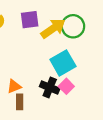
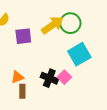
purple square: (30, 20) -> (23, 36), moved
cyan square: (63, 63) -> (79, 54), moved

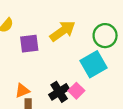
green circle: (70, 23) -> (105, 36), moved
black cross: (49, 78) -> (59, 92), turned 36

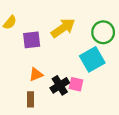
orange triangle: (22, 91) -> (36, 75), moved
pink square: (76, 91) -> (76, 84), turned -32

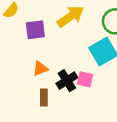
brown rectangle: (31, 99) -> (44, 97), moved

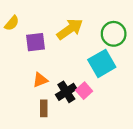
pink square: (85, 79) -> (84, 91), turned 35

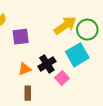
yellow arrow: (70, 29) -> (65, 26), moved
black cross: (66, 92) -> (47, 64), moved

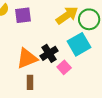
purple square: (21, 37) -> (23, 15), moved
orange triangle: (25, 69) -> (27, 58), size x1.6

